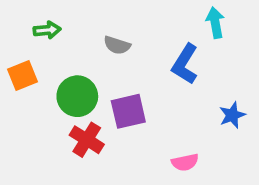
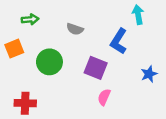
purple square: (128, 111) -> (96, 68), moved, turned 35
red cross: (87, 140) -> (25, 103), moved, turned -30
pink semicircle: (185, 162) -> (104, 97), moved, turned 126

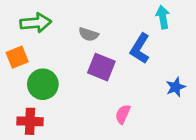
green arrow: (30, 19) -> (36, 23), size x1.5
green circle: (49, 62) -> (43, 84), moved
purple square: (96, 68) -> (101, 67), moved

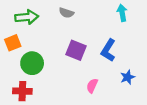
gray semicircle: (89, 34) -> (66, 13), moved
blue L-shape: (140, 49) -> (108, 50), moved
blue star: (176, 87) -> (128, 77), moved

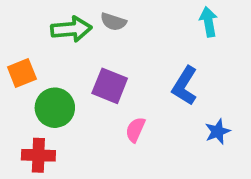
green arrow: (27, 17) -> (71, 29), moved
purple square: (76, 50) -> (110, 86), moved
pink semicircle: (92, 86) -> (135, 130), moved

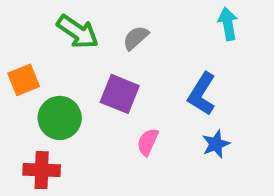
gray semicircle: (113, 22) -> (136, 38), moved, turned 120
green arrow: (71, 29) -> (78, 32), turned 39
blue star: (218, 131) -> (216, 144), moved

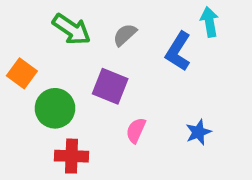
orange square: (24, 80) -> (22, 73), turned -32
blue L-shape: (202, 94) -> (178, 51), moved
red cross: (42, 170) -> (72, 156), moved

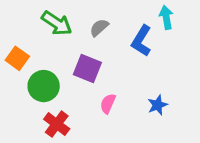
red cross: (72, 156) -> (57, 124), turned 35

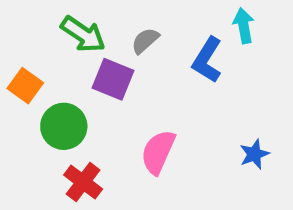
purple square: (87, 69) -> (113, 79), moved
pink semicircle: (108, 104) -> (158, 152), size x1.5
blue star: (158, 105) -> (254, 154), moved

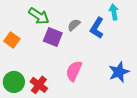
gray semicircle: (145, 41) -> (74, 25), moved
green circle: (64, 126) -> (14, 82), moved
blue star: (254, 154) -> (119, 72), size x1.5

